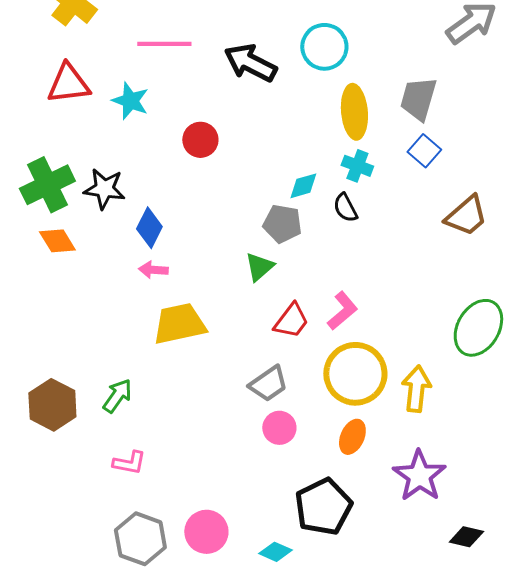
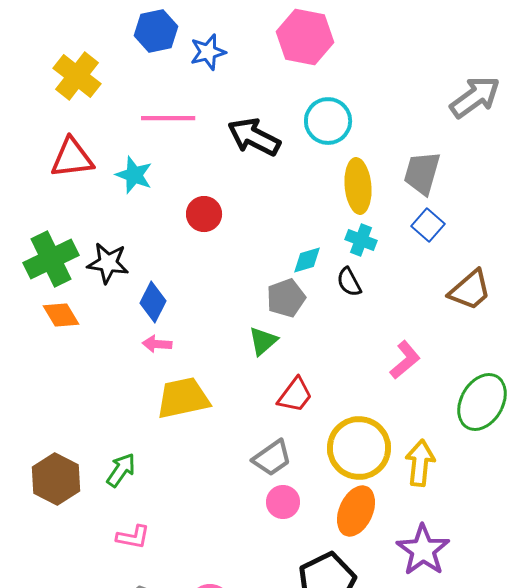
gray pentagon: (282, 224) -> (286, 298), turned -30
pink L-shape: (342, 311) -> (405, 360), moved
orange ellipse: (352, 437) -> (356, 511), size x1.4

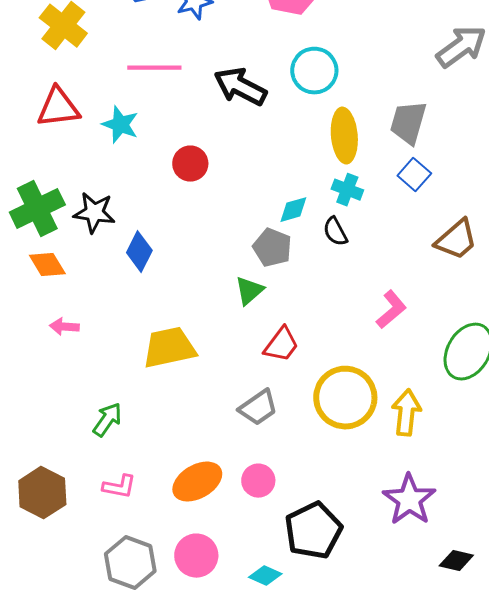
gray pentagon: (286, 298) -> (272, 248), turned -30
pink arrow: (157, 344) -> (64, 327), moved
brown hexagon: (56, 479) -> (42, 493), moved
pink circle: (283, 502) -> (258, 481), moved
orange ellipse: (356, 511) -> (197, 482), moved, turned 36

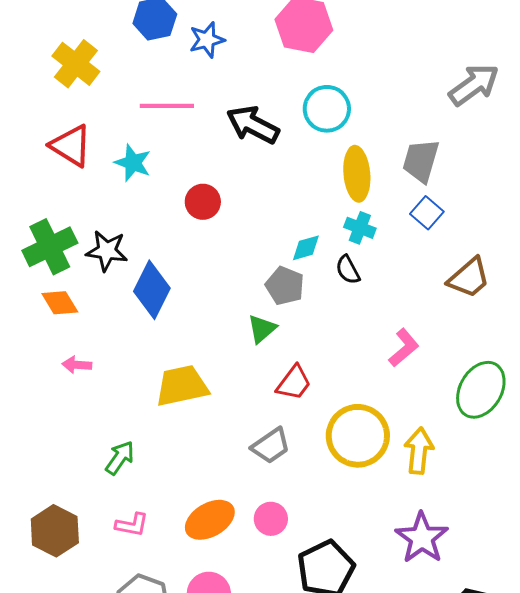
red triangle: (58, 108) -> (71, 146), turned 39
blue diamond: (139, 252) -> (152, 290), size x1.4

